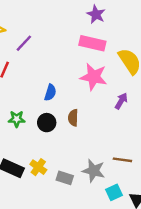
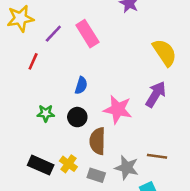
pink rectangle: (92, 43) -> (87, 34), moved, turned 45
pink star: (94, 77) -> (118, 109), moved
purple arrow: (121, 101) -> (156, 94), size x1.5
brown semicircle: (73, 118) -> (98, 141), moved, size x1.5

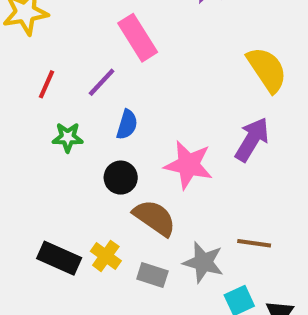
purple line: (53, 34) -> (102, 82), moved
green star: (46, 113) -> (68, 137), moved
brown semicircle: (98, 141) -> (155, 218), turned 124

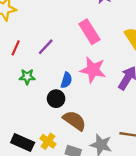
pink rectangle: (138, 38) -> (89, 32), moved
blue semicircle: (127, 125) -> (66, 80), moved
pink star: (188, 165) -> (93, 70), moved

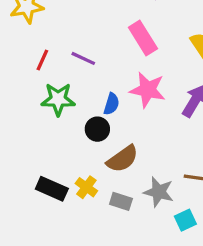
purple line: (46, 47) -> (83, 58), turned 72
green star: (27, 77) -> (58, 99), size x1.5
brown semicircle: (74, 121) -> (122, 159), turned 110

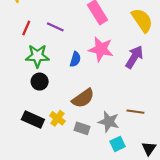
black circle: (97, 129) -> (40, 82), moved
cyan square: (185, 220) -> (118, 144), moved

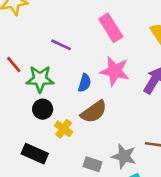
red line: (26, 28) -> (14, 65), moved, turned -64
brown semicircle: (83, 98) -> (94, 112), moved
yellow cross: (57, 118) -> (64, 129), moved

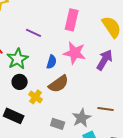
pink rectangle: (111, 28) -> (72, 20), turned 45
green star: (40, 79) -> (18, 59), turned -30
gray star: (124, 156) -> (82, 118), turned 30

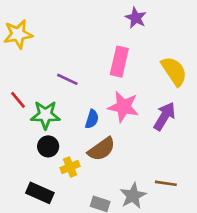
green star: (18, 59) -> (45, 115), turned 30
yellow cross: (36, 97) -> (70, 167), turned 32

